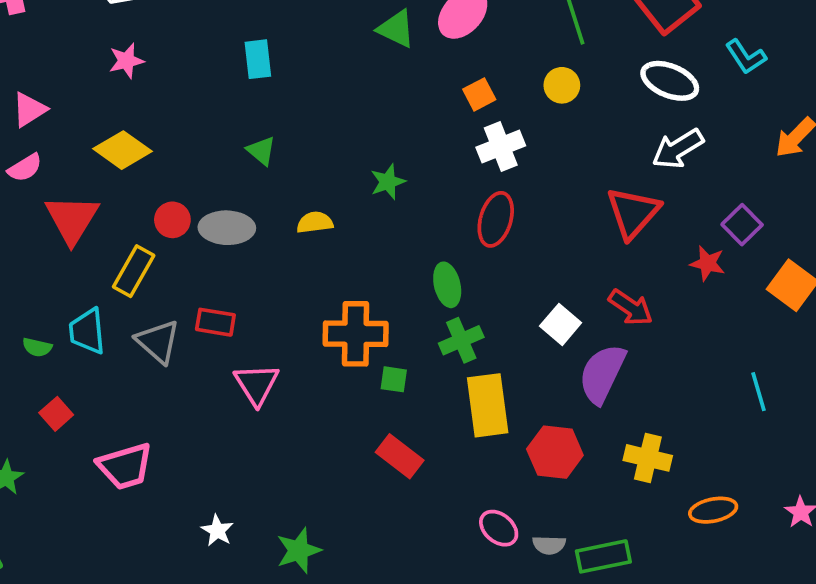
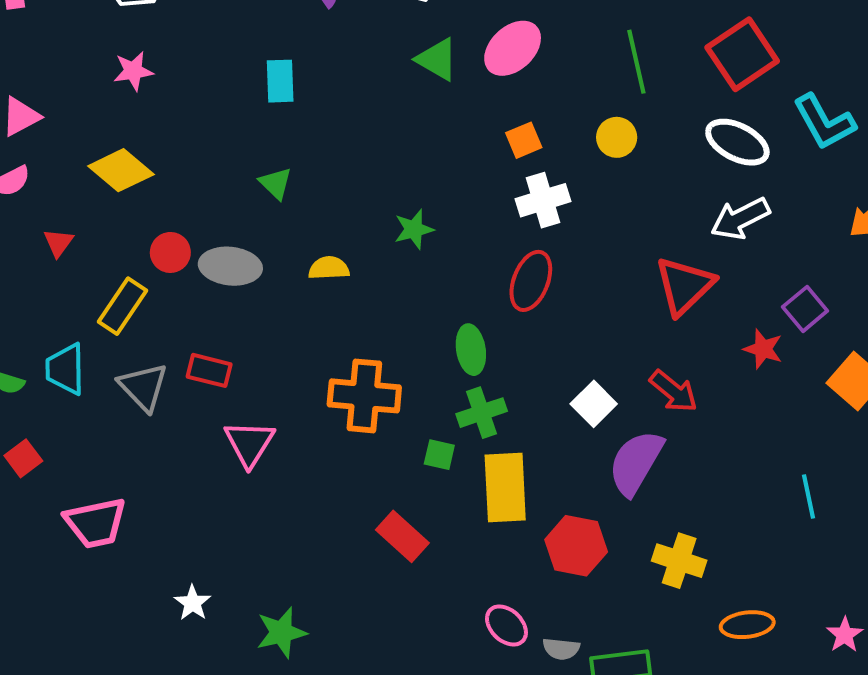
cyan L-shape: (746, 57) -> (824, 122), size x1.4
red triangle: (72, 219) -> (58, 243), size x0.5
green square: (394, 379) -> (439, 455), moved

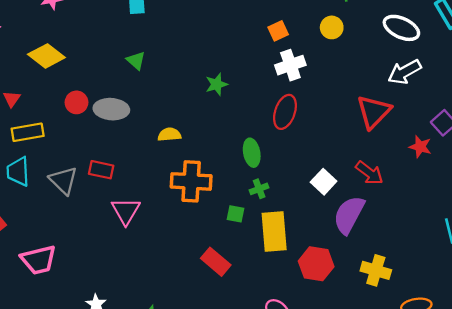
yellow semicircle: (329, 268) -> (169, 135), moved
yellow rectangle: (123, 306) -> (28, 132), moved, turned 48
green cross: (482, 413) -> (259, 189), size x0.7

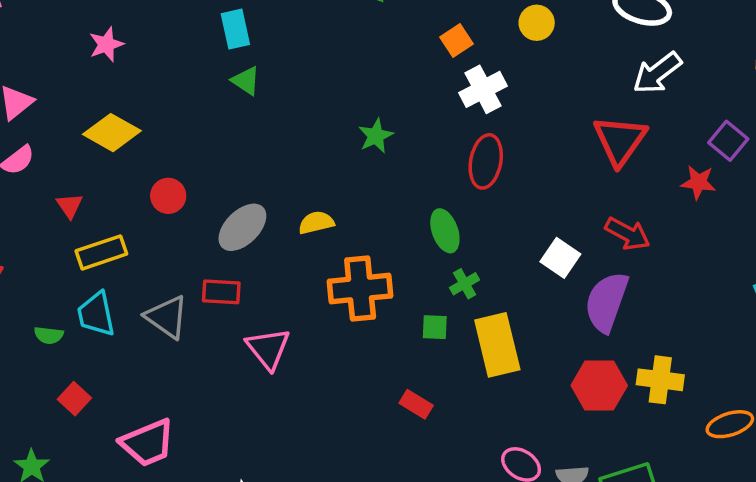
green triangle: (136, 61) -> (246, 81), moved
gray ellipse: (111, 109) -> (242, 227), moved, turned -40
red rectangle: (216, 262) -> (416, 404), size x0.7
red hexagon: (316, 264) -> (599, 385), moved

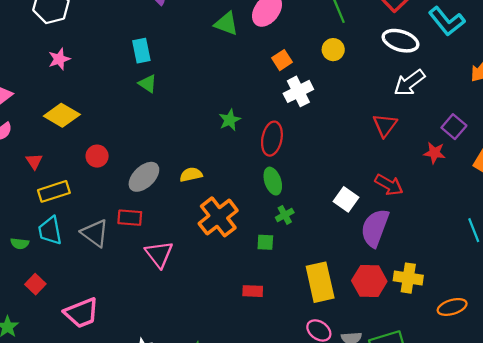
red triangle: (620, 140) -> (385, 125), size x0.7
red ellipse: (486, 161) -> (272, 139), moved
orange cross: (360, 289) -> (218, 217), turned -33
yellow rectangle: (497, 345) -> (320, 282), moved
red rectangle: (416, 404) -> (253, 291), turned -30

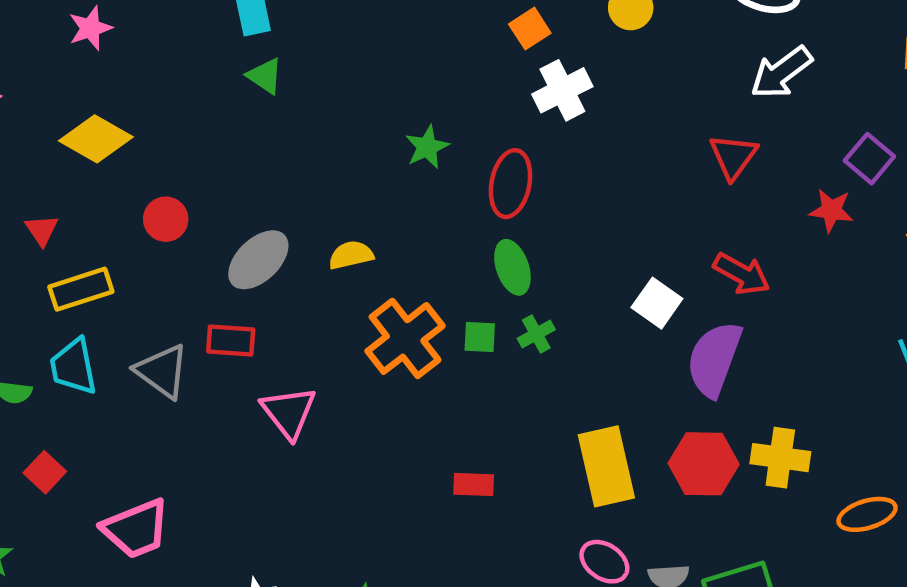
green square: (265, 242) -> (480, 337), moved

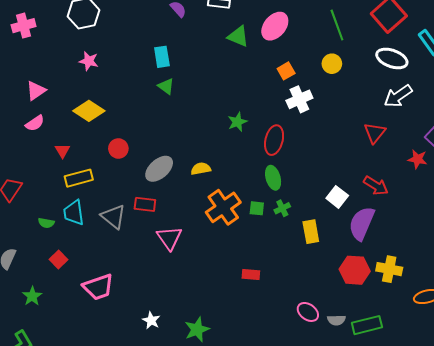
pink star: (90, 28) -> (89, 61), turned 30
yellow rectangle: (606, 466) -> (311, 232), moved, size x0.7

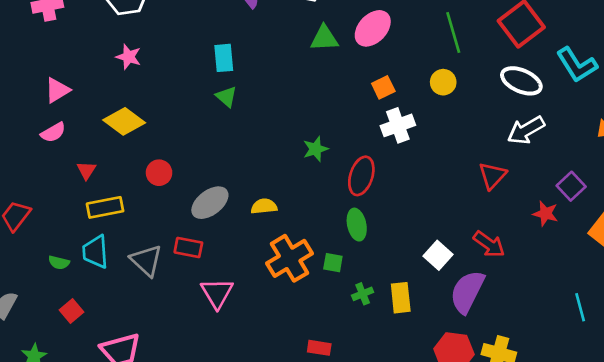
green triangle: (238, 36) -> (324, 38), turned -30
green cross: (282, 208) -> (363, 294), moved

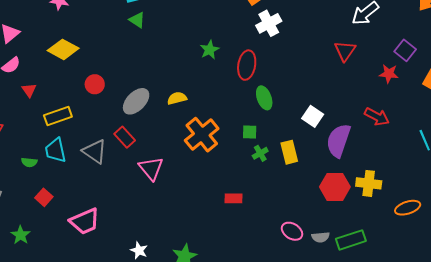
red triangle: (86, 170) -> (29, 90), moved
green ellipse: (357, 225) -> (264, 98), moved
red arrow: (489, 244) -> (377, 117), moved
red rectangle: (188, 247) -> (125, 137), turned 45
green square: (333, 263) -> (250, 132), moved

